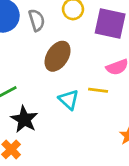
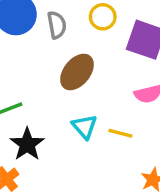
yellow line: (98, 90) -> (120, 133), moved

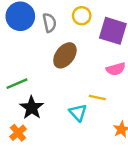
cyan triangle: (84, 127) -> (78, 112), moved

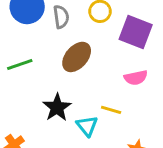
green line: (17, 84) -> (20, 64), moved
black star: (32, 108) -> (57, 107), moved

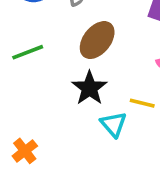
black star: (57, 107) -> (89, 88), moved

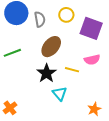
yellow line: (142, 103) -> (72, 70), moved

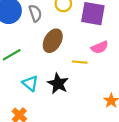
black star: (47, 73) -> (58, 84), moved
cyan triangle: (60, 94) -> (30, 83), moved

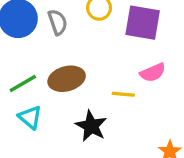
brown ellipse: (53, 41) -> (67, 79), moved, turned 45
cyan triangle: (30, 83) -> (30, 117), moved

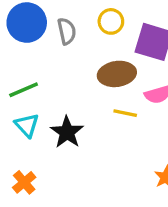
brown ellipse: (67, 79) -> (117, 74), moved
black star: (91, 126) -> (67, 132), moved

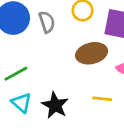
yellow line: (125, 113) -> (102, 99), moved

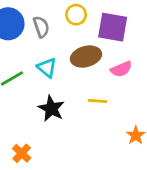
cyan triangle: (21, 103) -> (47, 68), moved

